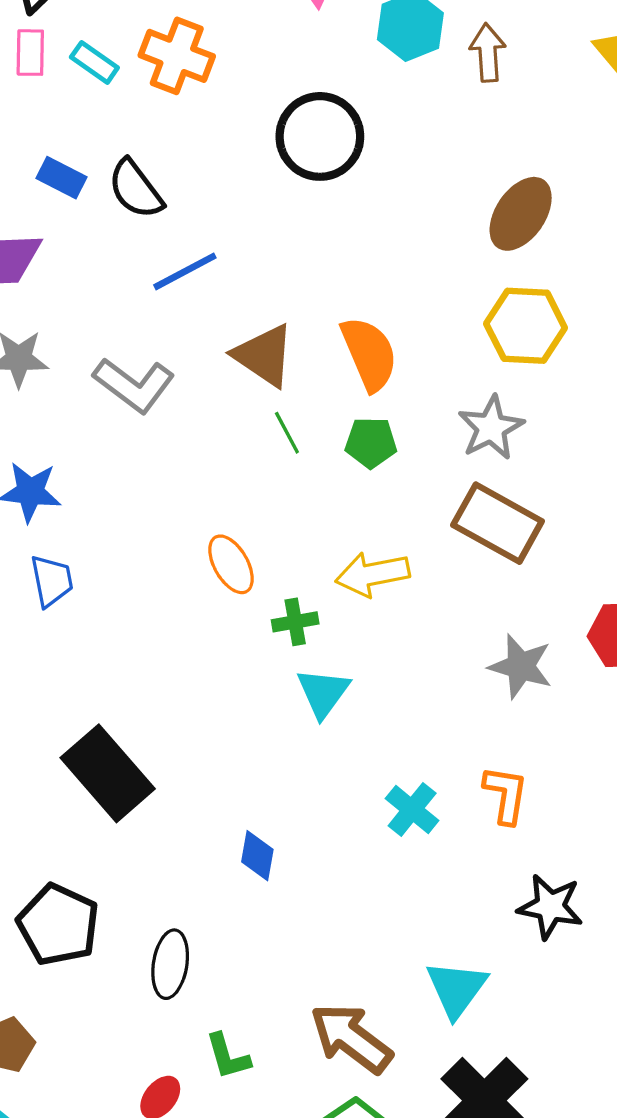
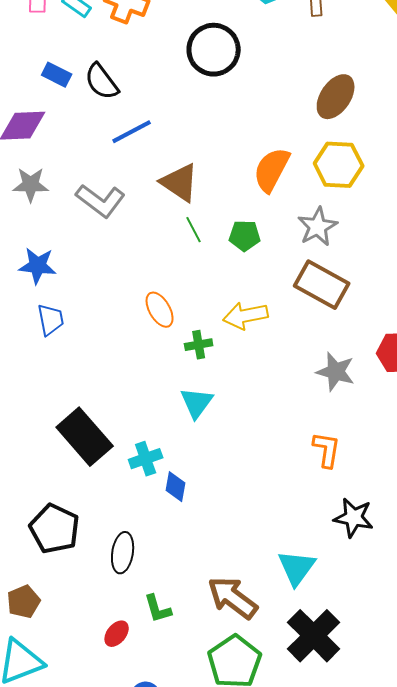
orange semicircle: (369, 354) -> (272, 170), moved, turned -129
cyan triangle: (323, 693) -> (197, 403), moved
cyan cross: (412, 809) -> (146, 459), moved, turned 32

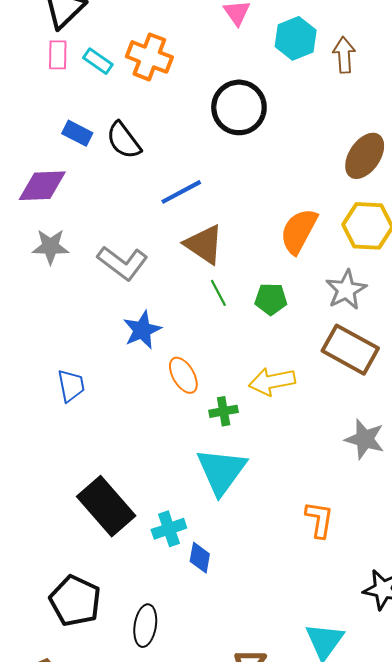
blue line: (132, 132) -> (181, 192), moved
blue star: (38, 266) -> (142, 330), moved, turned -30
cyan triangle: (197, 403) -> (221, 471), size x1.5
orange L-shape: (327, 450) -> (319, 519), moved

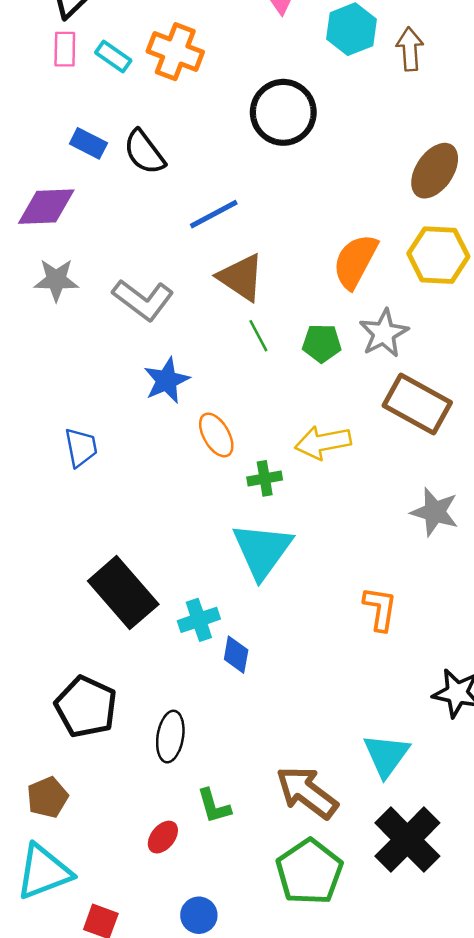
gray star: (346, 290) -> (384, 333), moved

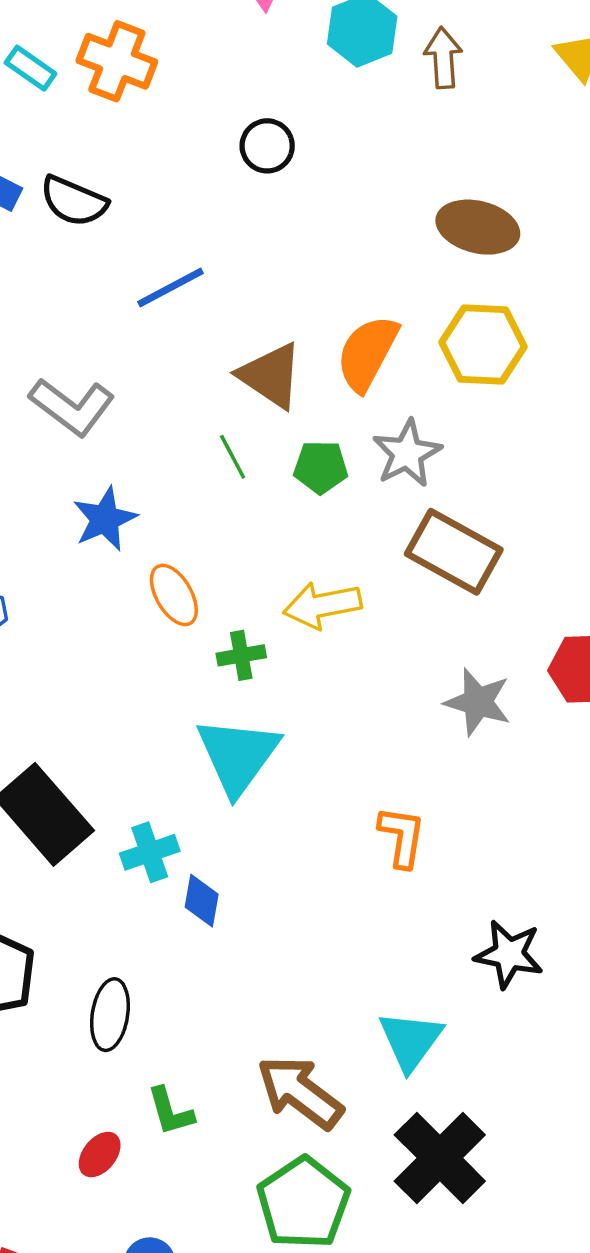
black circle: (283, 112) -> (267, 146), size x0.6
black semicircle: (144, 152) -> (74, 201), turned -30
brown ellipse: (435, 171) -> (478, 227), turned 70
brown triangle: (241, 277) -> (271, 376), moved

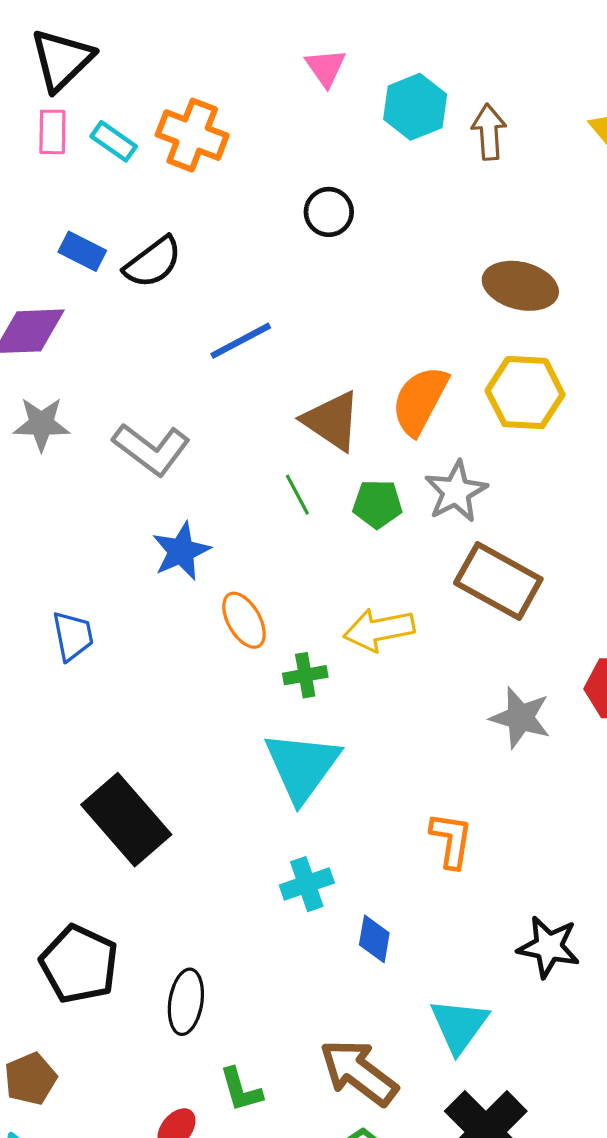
black semicircle: (74, 201) -> (153, 262), turned -60
cyan cross: (150, 852) -> (307, 884), moved
blue diamond: (202, 901) -> (374, 939), moved

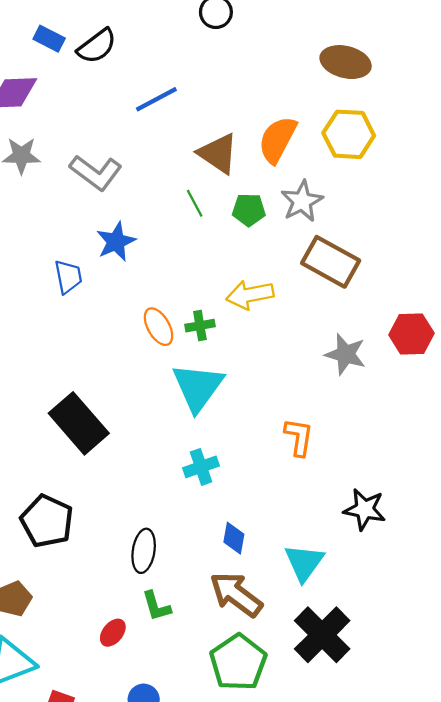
orange ellipse: (244, 620) -> (159, 327), moved
blue trapezoid: (73, 636) -> (68, 277), moved
blue diamond: (374, 939) -> (234, 538), moved
black ellipse: (186, 1002) -> (144, 551), moved

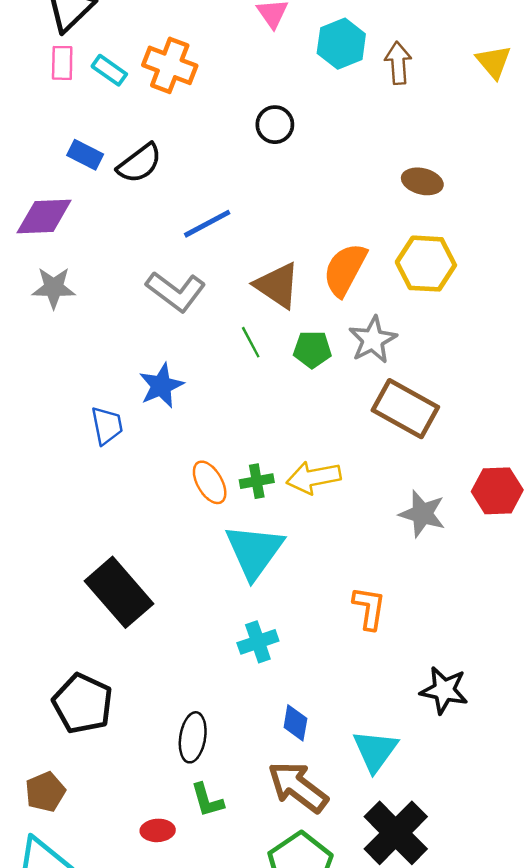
brown ellipse: (346, 62) -> (422, 181), size x0.7
gray L-shape: (96, 173) -> (176, 291), moved
yellow arrow: (250, 295) -> (314, 478), moved
red ellipse: (113, 633) -> (158, 830), turned 48

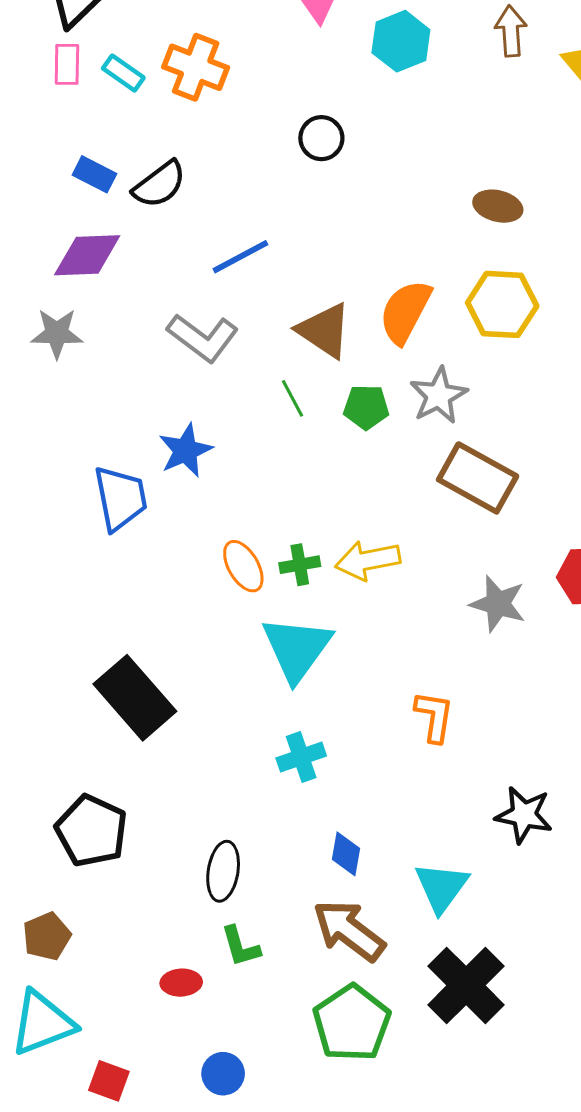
brown arrow: (398, 63) -> (511, 31), moved
purple diamond: (44, 216) -> (87, 255), moved
blue trapezoid: (107, 426) -> (120, 498), size x1.4

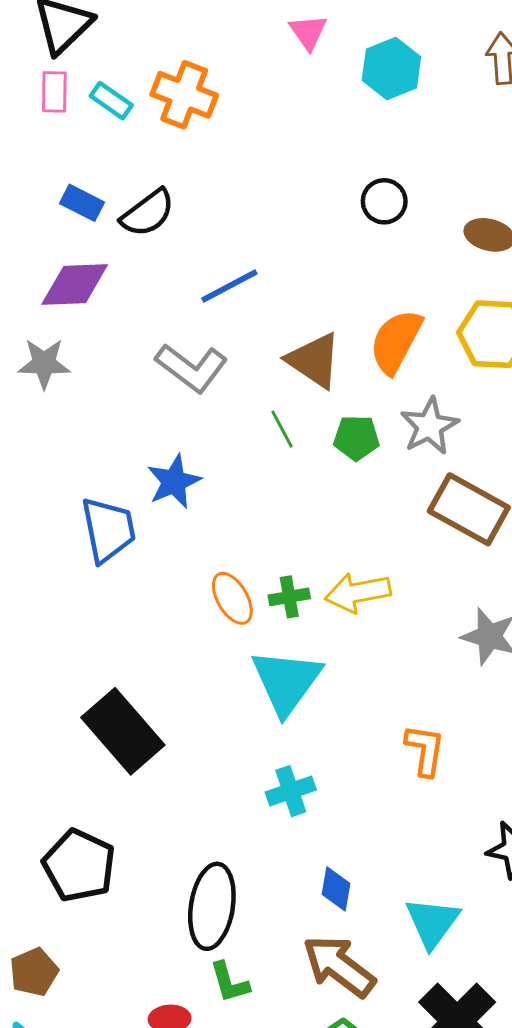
black circle: (321, 138) -> (384, 201), moved
black ellipse: (223, 871) -> (212, 906), size x1.4

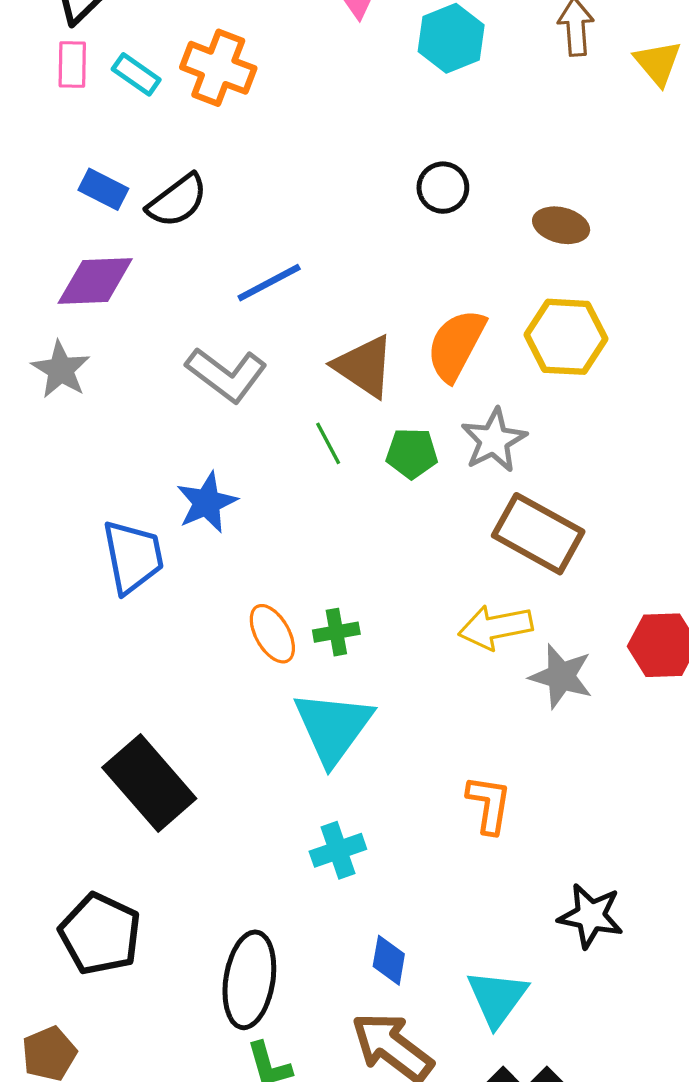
gray star: (44, 363) -> (61, 370), turned 30
yellow arrow: (358, 593) -> (495, 627), moved

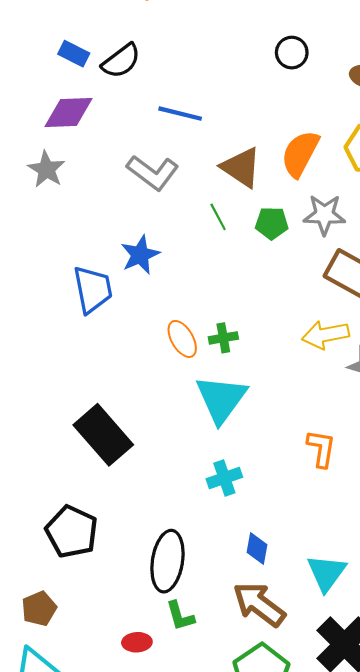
blue line: (269, 283) -> (180, 114), turned 42
gray star: (494, 440) -> (324, 215), turned 30

